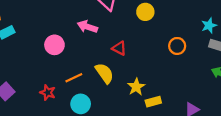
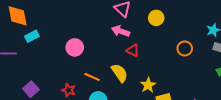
pink arrow: (87, 27) -> (121, 31), moved
orange line: (74, 78) -> (92, 77), turned 49

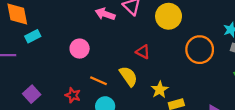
yellow circle: (156, 18) -> (169, 16), size x1.5
pink arrow: (121, 31) -> (105, 14), moved
orange circle: (185, 48) -> (200, 50), size x1.6

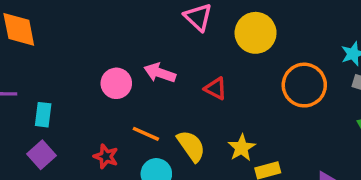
pink arrow: (105, 14) -> (160, 73), moved
cyan rectangle: (33, 36) -> (43, 115), moved, turned -56
yellow semicircle: (128, 76) -> (191, 146), moved

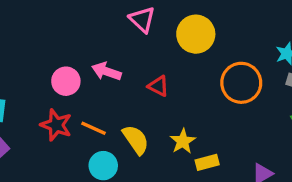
red star: (106, 156) -> (56, 125), moved, size x1.4

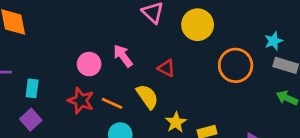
pink arrow: (106, 71) -> (123, 56), turned 35
yellow semicircle: (136, 140) -> (147, 97), moved
yellow star: (183, 141) -> (176, 122), moved

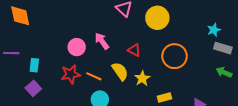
orange circle: (236, 65) -> (175, 56), moved
red star: (81, 101) -> (71, 74), turned -30
yellow star: (176, 122) -> (142, 78), moved

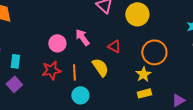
orange line: (94, 76) -> (74, 72), turned 63
yellow star: (142, 78) -> (143, 74), moved

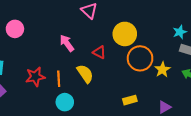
yellow circle: (137, 14) -> (125, 34), moved
pink circle: (57, 43) -> (15, 29), moved
yellow star: (143, 74) -> (162, 70), moved

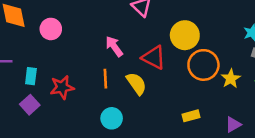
red triangle: (99, 52) -> (154, 58), size x1.5
red star: (35, 77) -> (62, 87), moved
orange line: (59, 79) -> (105, 79), moved

